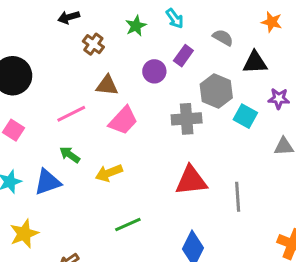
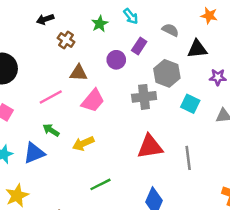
cyan square: (245, 116) -> (190, 104), moved

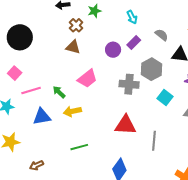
green star: (100, 24) -> (94, 11), moved
brown triangle: (79, 73) -> (73, 47), moved
pink line: (51, 97) -> (31, 91), moved
green arrow: (51, 130) -> (59, 92), moved
blue triangle: (34, 153) -> (42, 117), moved

